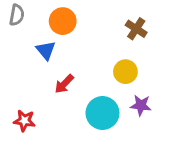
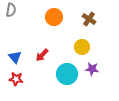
orange circle: (63, 21) -> (54, 17), moved
blue triangle: (46, 50) -> (15, 57), moved

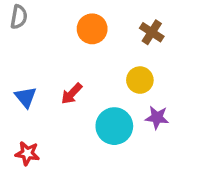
red star: (16, 79) -> (27, 153), moved

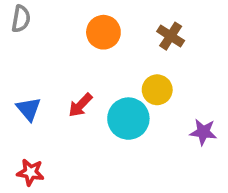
purple star: (157, 118) -> (203, 132), moved
cyan circle: (114, 126) -> (128, 119), moved

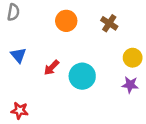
yellow circle: (157, 90) -> (133, 58), moved
blue triangle: (29, 109) -> (18, 55), moved

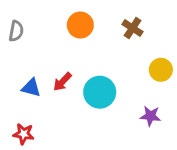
gray semicircle: (13, 12) -> (16, 31), moved
blue triangle: (18, 55) -> (31, 88), moved, turned -35
purple star: (130, 85) -> (150, 116), moved

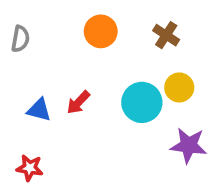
yellow circle: (161, 70) -> (179, 87), moved
cyan circle: (100, 92) -> (142, 102), moved
purple star: (150, 116) -> (189, 145), size x1.4

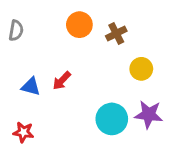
brown cross: (166, 35) -> (116, 33), moved, turned 30
cyan circle: (142, 102) -> (112, 119), moved

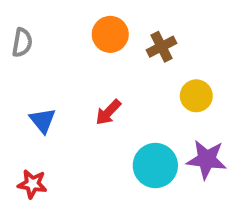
red arrow: (62, 81) -> (108, 112), moved
blue triangle: (31, 87) -> (43, 120), turned 36

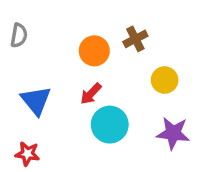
orange circle: (110, 34) -> (94, 51), moved
blue triangle: (43, 120) -> (36, 101), size x1.4
cyan circle: (155, 166) -> (110, 125), moved

